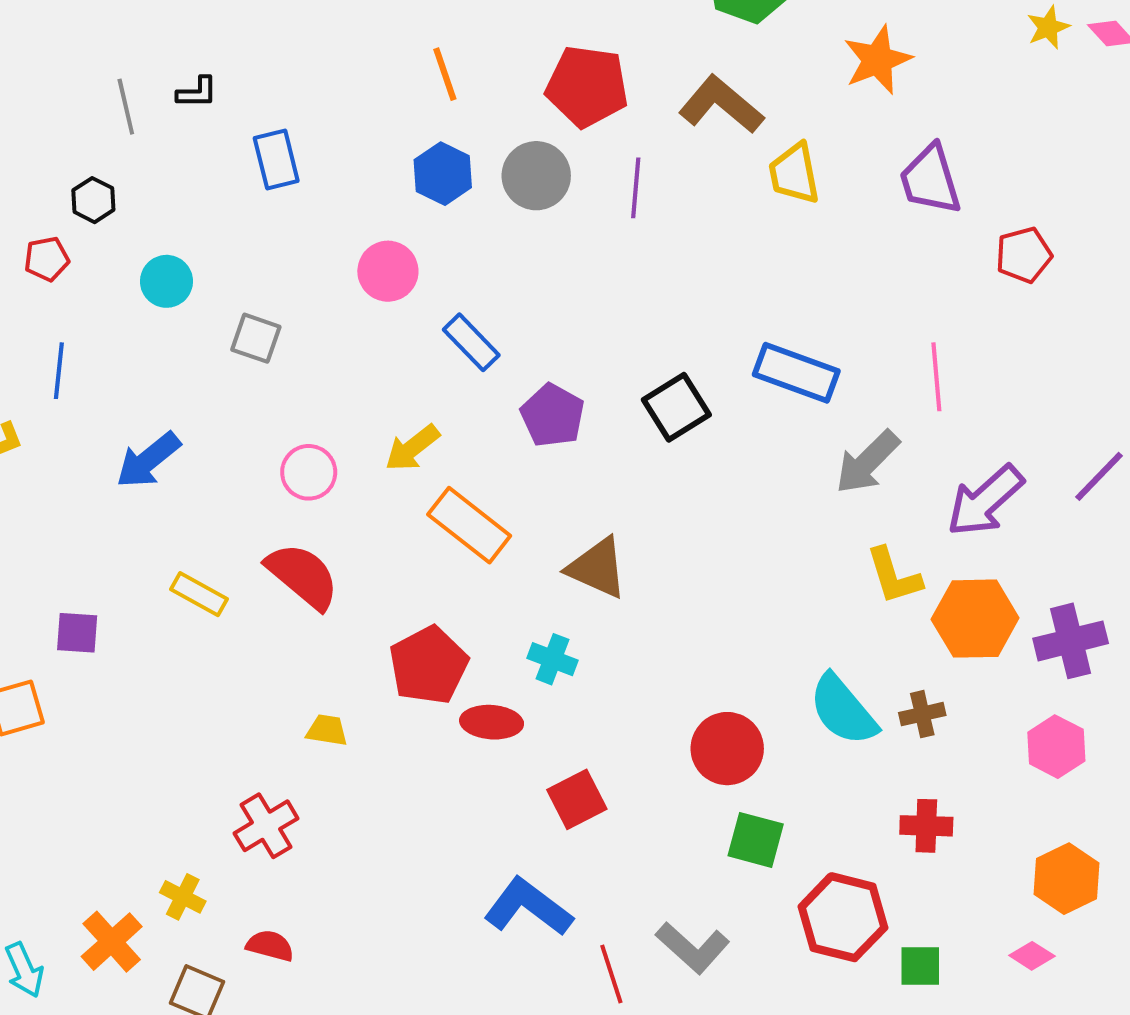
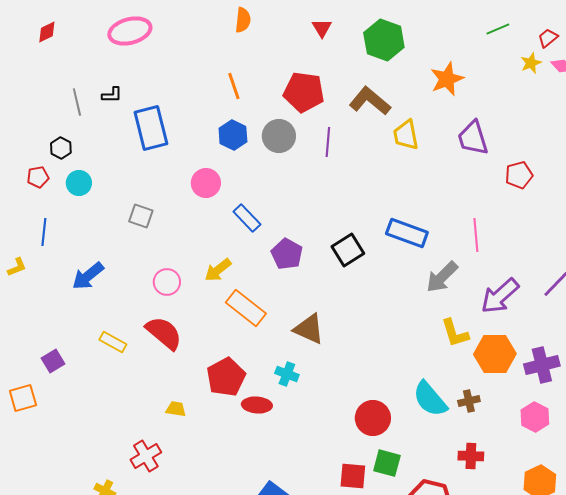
blue rectangle: (276, 159) -> (151, 128), size x1.5
cyan circle: (167, 281) -> (79, 183), moved
purple square: (77, 633) -> (53, 361), turned -35
red square: (577, 799) -> (353, 476), moved, turned 32

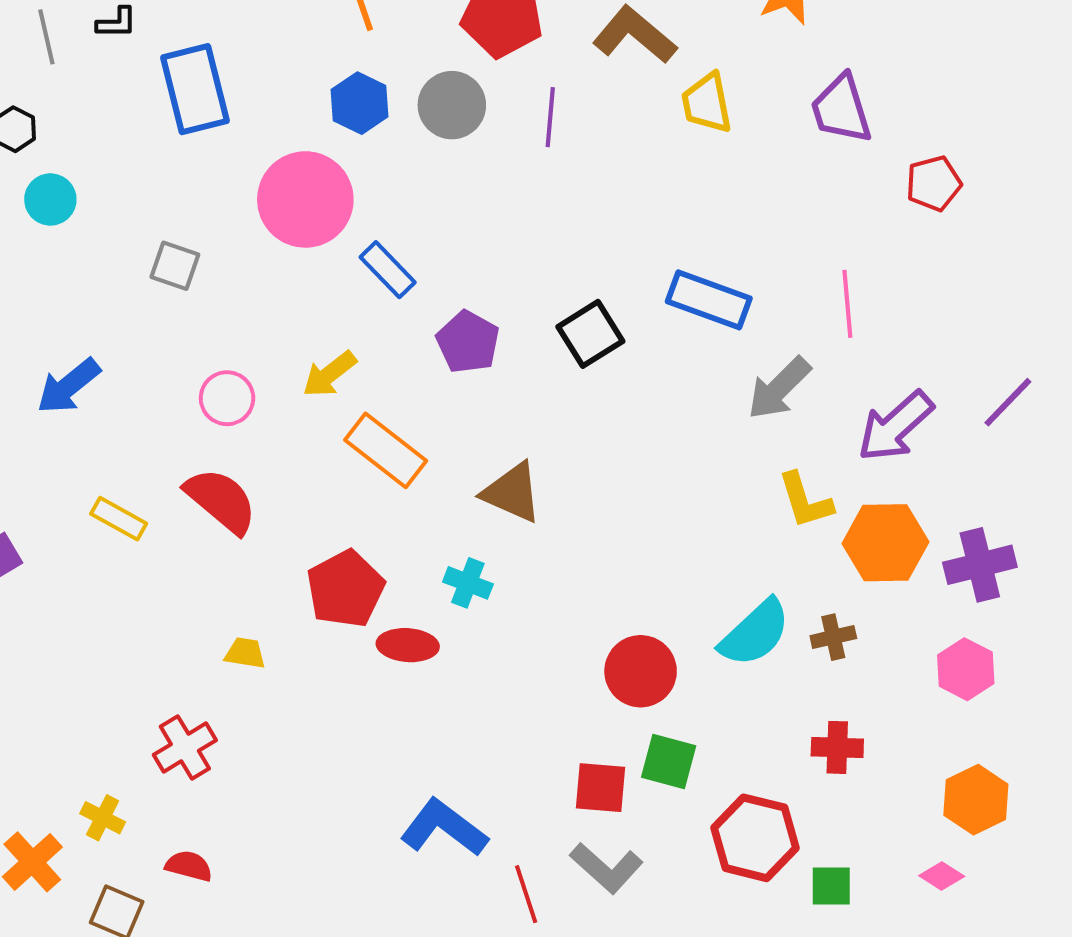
pink circle: (206, 183) -> (305, 199), size x1.6
cyan semicircle: (430, 399) -> (755, 633), turned -93

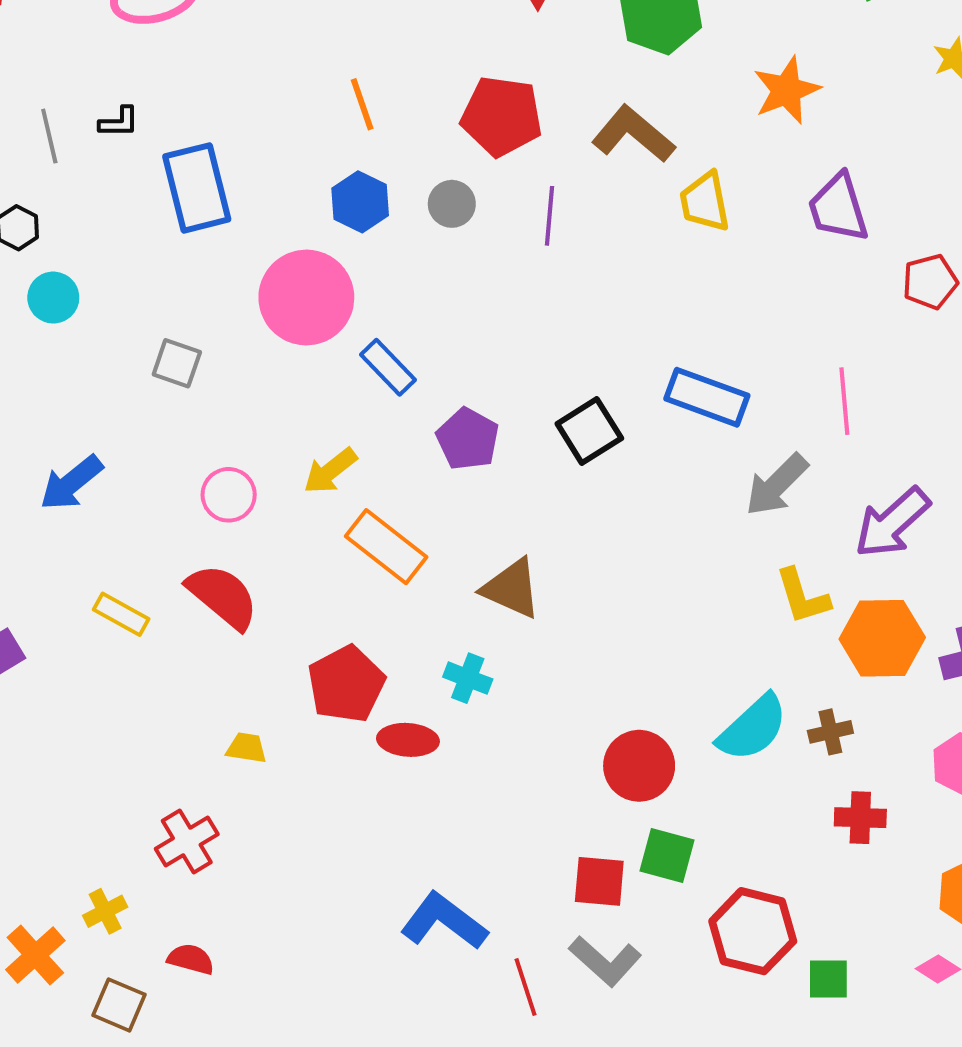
gray circle: (452, 105) -> (452, 204), size x0.7
red cross: (837, 747) -> (860, 818), moved
yellow cross: (103, 818) -> (105, 911), turned 36

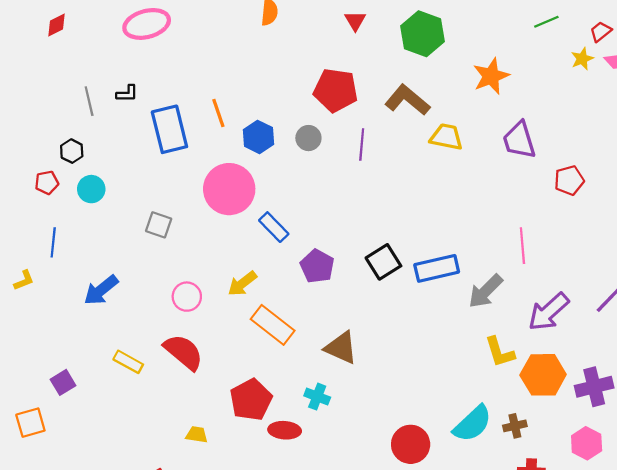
orange line: (362, 104) -> (218, 113), moved
yellow trapezoid: (705, 202) -> (446, 137), turned 112
blue rectangle: (707, 397) -> (437, 268), moved, turned -33

